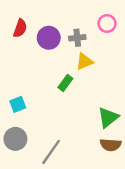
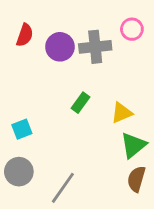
gray cross: (77, 38) -> (95, 47), size x1.5
yellow triangle: (84, 62) -> (122, 113), moved
brown semicircle: (111, 145) -> (136, 179), turned 102

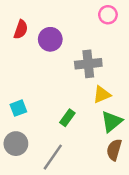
pink circle: (132, 29) -> (108, 15), moved
gray cross: (95, 47) -> (88, 64), moved
green rectangle: (81, 103) -> (67, 118), moved

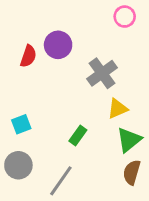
red semicircle: (21, 29) -> (28, 56), moved
gray cross: (88, 64) -> (102, 73), turned -30

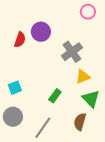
green triangle: (129, 140) -> (91, 99), turned -36
brown semicircle: (132, 172) -> (80, 122), moved

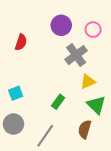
pink circle: (88, 12) -> (93, 30), moved
purple circle: (41, 32) -> (61, 25), moved

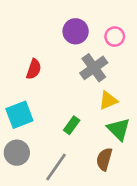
red semicircle: (21, 42) -> (34, 69), moved
cyan square: (16, 93) -> (19, 115), size x1.5

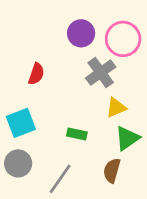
pink circle: (115, 37) -> (123, 39), size x1.6
green rectangle: (72, 125) -> (77, 134), turned 66
green triangle: (119, 129) -> (127, 138), turned 40

